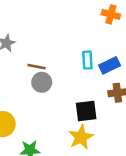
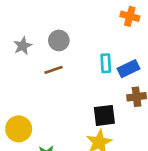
brown line: (37, 67) -> (53, 70), turned -30
gray circle: (42, 82) -> (59, 40), moved

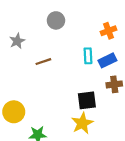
orange cross: (130, 16) -> (109, 31), moved, turned -35
gray circle: (59, 40) -> (56, 20), moved

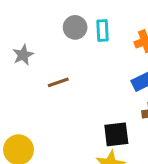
cyan rectangle: (88, 56) -> (103, 30), moved

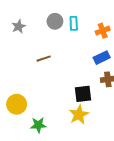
gray star: (23, 55) -> (19, 26), moved

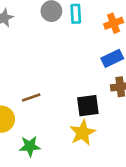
brown line: (44, 59) -> (31, 98), moved

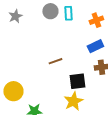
brown line: (31, 98) -> (55, 61), moved

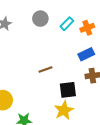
cyan rectangle: (68, 13) -> (67, 24), moved, turned 48

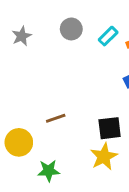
brown line: (45, 70) -> (56, 118), moved

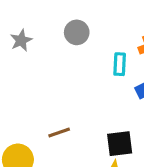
cyan rectangle: (108, 36) -> (120, 64), moved, turned -42

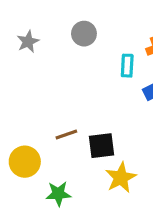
black square: (120, 144) -> (102, 146), moved

